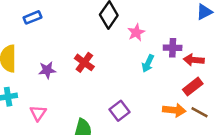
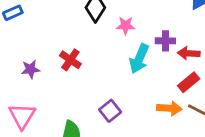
pink star: (136, 32) -> (126, 26), turned 30
cyan arrow: (148, 63) -> (139, 59), size x1.5
pink triangle: (38, 113) -> (22, 116), size x1.5

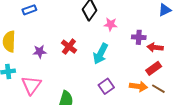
cyan arrow: (139, 59) -> (101, 54), moved
purple square: (110, 111) -> (106, 86), moved

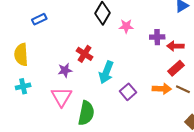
purple star: (40, 52) -> (65, 70), moved
cyan arrow: (101, 54) -> (106, 72), moved
pink triangle: (31, 85) -> (61, 97), moved

